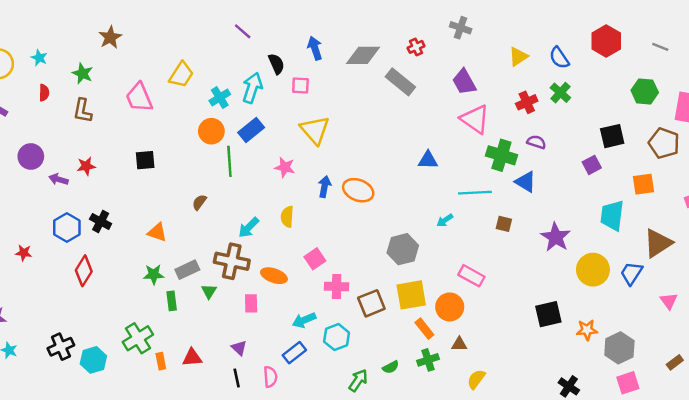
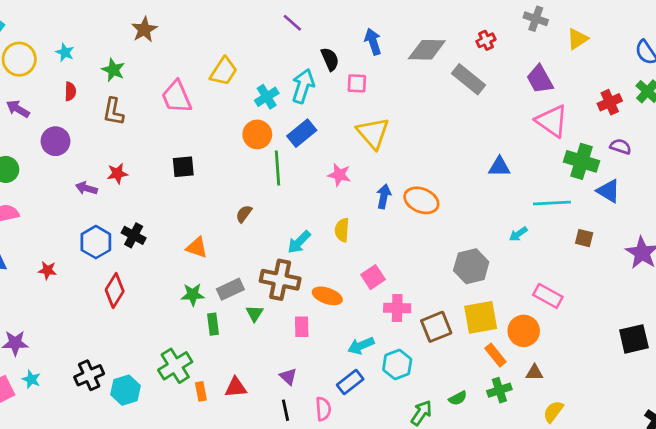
yellow triangle: (518, 57) -> (577, 39), moved
purple circle: (31, 156) -> (55, 141), moved

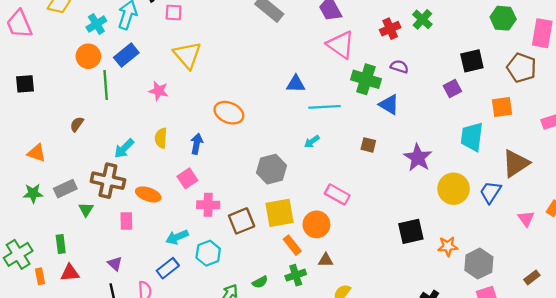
blue arrow: (384, 196) -> (197, 144), moved
cyan line: (552, 203) -> (325, 107), moved
green rectangle: (213, 324) -> (61, 244), moved

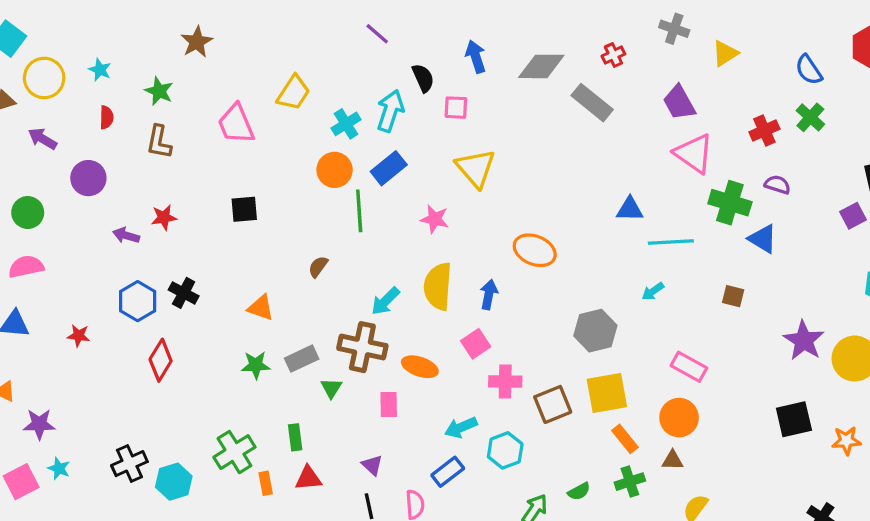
yellow semicircle: (161, 138) -> (438, 286), size x1.6
purple star: (418, 158) -> (804, 340), moved
orange circle: (316, 224) -> (679, 418), moved

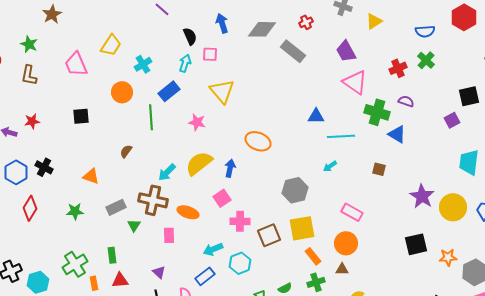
blue semicircle: (809, 70) -> (425, 31), turned -60
cyan arrow: (390, 111) -> (185, 63), moved, size x0.7
orange circle: (335, 170) -> (122, 92), moved
yellow semicircle: (438, 286) -> (199, 163), turned 48
green star: (256, 365) -> (75, 211), moved

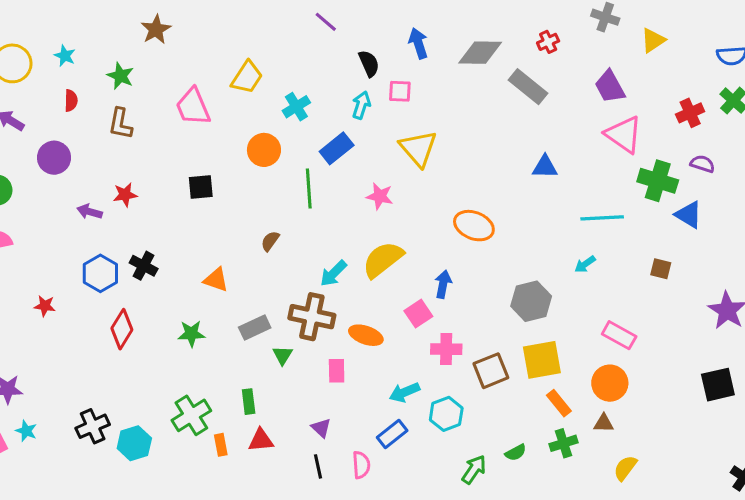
blue triangle: (316, 116) -> (545, 167), moved
blue arrow: (230, 168) -> (443, 284), moved

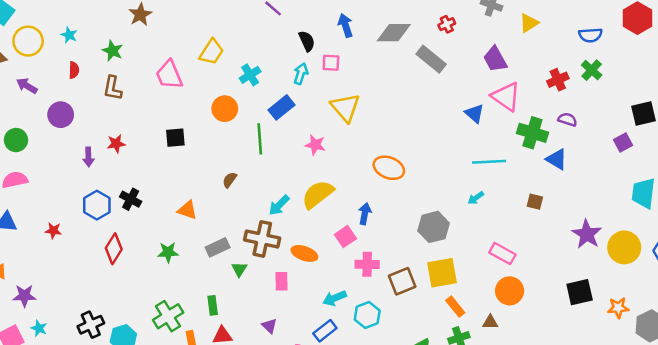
blue triangle: (545, 167) -> (475, 113), moved, turned 40
purple arrow: (90, 212) -> (88, 157), turned -108
orange circle: (610, 383) -> (510, 291), moved

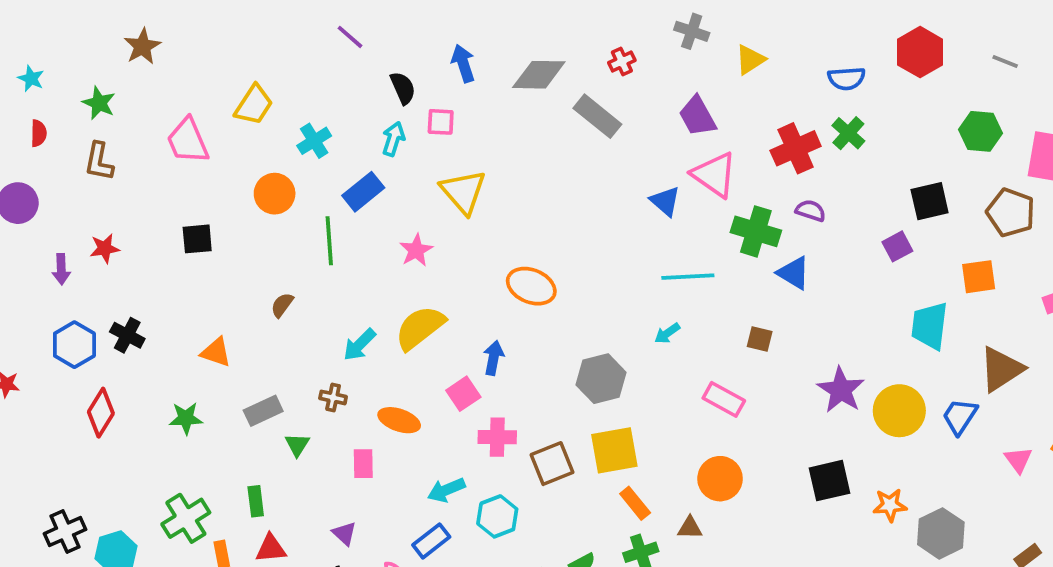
red cross: (558, 80) -> (796, 148), size x1.4
pink star: (315, 145) -> (416, 250), turned 30
brown cross: (262, 239) -> (333, 397), size x0.5
pink rectangle: (502, 253) -> (724, 399), moved

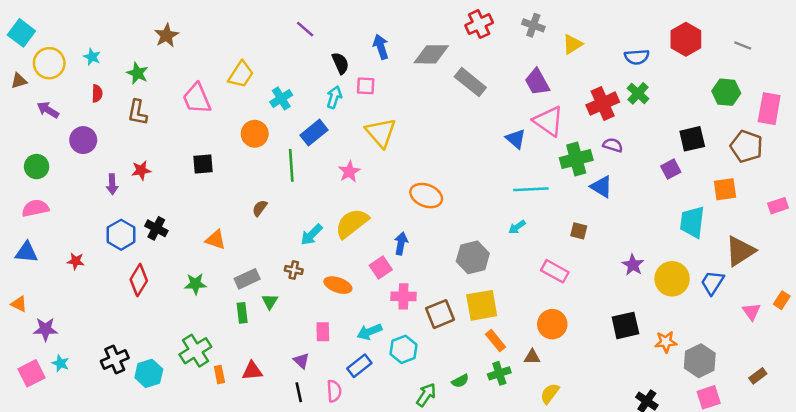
red cross: (622, 61) -> (479, 24), moved, size x1.5
green cross: (756, 231) -> (576, 159), turned -32
purple star: (841, 390) -> (633, 265), size x0.7
pink rectangle: (363, 464) -> (323, 332), moved
green rectangle: (256, 501) -> (242, 313), moved

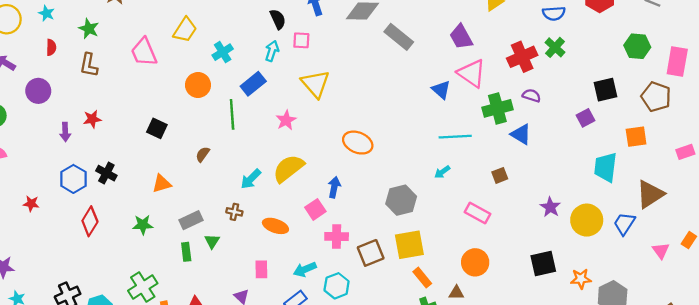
black square: (203, 164) -> (157, 128), moved, turned 30
brown square: (579, 231) -> (500, 175), turned -35
orange triangle: (216, 240) -> (162, 184), turned -36

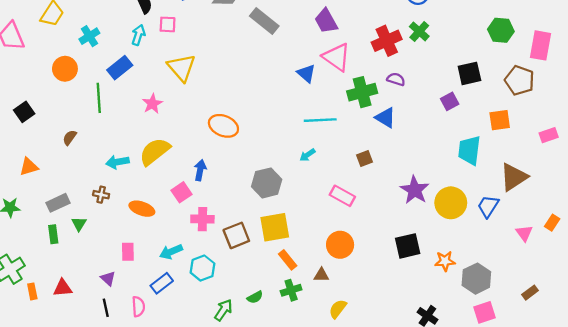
black square: (157, 128) -> (24, 112), turned 30
cyan arrow: (251, 179) -> (117, 162), turned 35
purple star: (550, 207) -> (415, 190), size x1.4

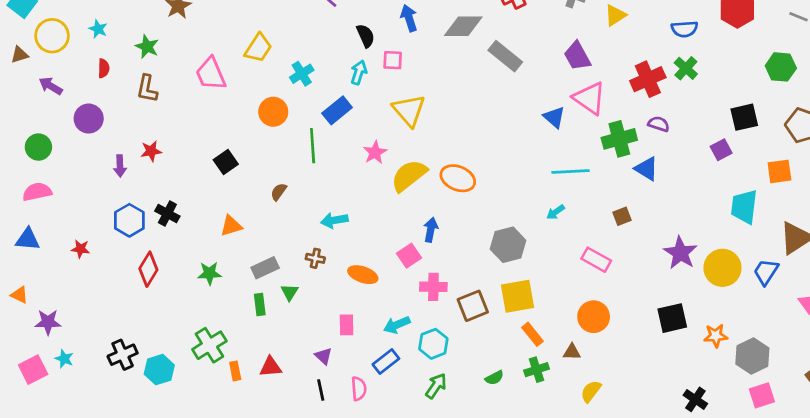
yellow semicircle: (155, 152) -> (409, 176), moved
green arrow: (223, 310) -> (436, 386), moved

